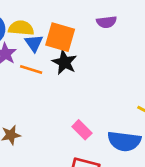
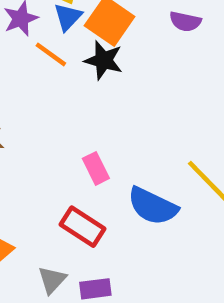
black star: (64, 62) -> (104, 60), turned -30

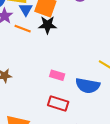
pink rectangle: (96, 168) -> (57, 75), turned -32

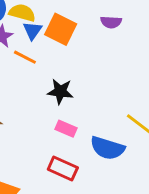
black star: (47, 25) -> (60, 91), moved

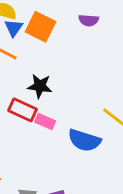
red rectangle: (63, 169) -> (23, 110), moved

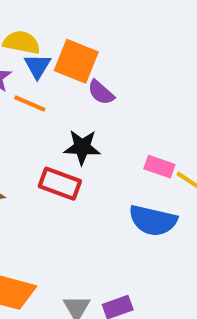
purple semicircle: (89, 20) -> (101, 92), moved, turned 42
pink rectangle: (45, 121) -> (159, 167), moved

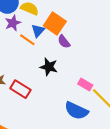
blue triangle: (38, 66) -> (38, 31), moved
red rectangle: (60, 184) -> (20, 89), moved

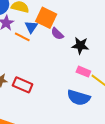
black star: (49, 67) -> (80, 46), moved

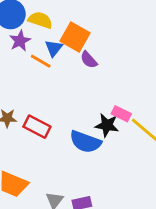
black star: (80, 46) -> (107, 125), moved
blue semicircle: (79, 98) -> (85, 142), moved

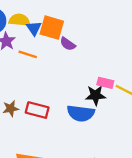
blue triangle: (54, 48) -> (34, 28), moved

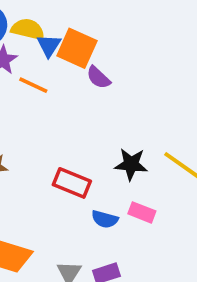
pink rectangle: (105, 83) -> (142, 212), moved
red rectangle: (37, 110) -> (72, 183), moved
blue semicircle: (81, 113) -> (105, 219), moved, size x0.6

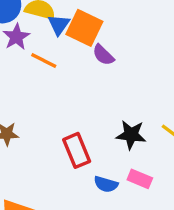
red rectangle: (72, 183) -> (77, 150), turned 44

